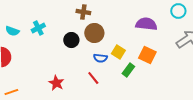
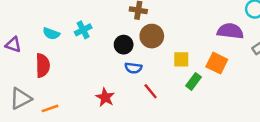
purple semicircle: (146, 24) -> (230, 31), moved
yellow square: (118, 52) -> (181, 59), turned -32
blue semicircle: (100, 58) -> (133, 68), moved

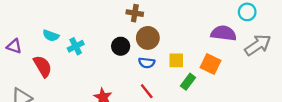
cyan cross: (83, 30) -> (76, 46), moved
red semicircle: (43, 65) -> (43, 66), turned -30
blue semicircle: (133, 68) -> (147, 63), moved

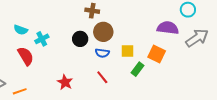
red semicircle: (43, 66) -> (26, 56), moved

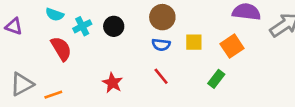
black circle: (80, 39) -> (114, 26), moved
orange square: (157, 54) -> (232, 46), turned 30
green rectangle: (138, 69) -> (216, 79), moved

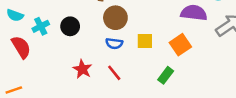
red star: (112, 83) -> (82, 69), moved

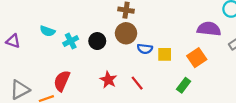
brown circle: (115, 18) -> (126, 33), moved
blue semicircle: (114, 43) -> (145, 49), moved
red semicircle: (21, 47) -> (62, 81), moved, turned -125

